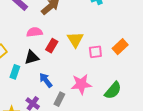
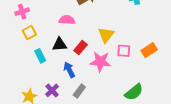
red rectangle: (52, 46) -> (80, 48), moved
cyan rectangle: (15, 72) -> (40, 56), turned -56
pink star: (81, 84) -> (100, 62), moved

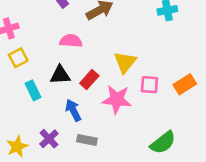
gray rectangle: (79, 91) -> (87, 140), turned 64

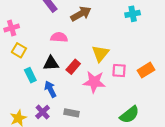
yellow square: (18, 58) -> (19, 50), turned -32
blue arrow: (73, 110) -> (50, 89), moved

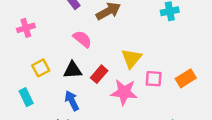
pink semicircle: (59, 37) -> (82, 39), turned 35
yellow square: (19, 50) -> (41, 68), moved, turned 32
cyan rectangle: (30, 75) -> (26, 97), moved

